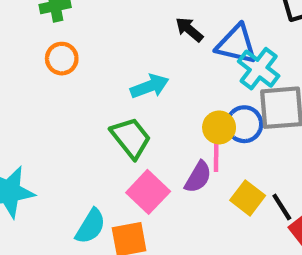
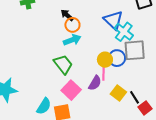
black arrow: (189, 30) -> (67, 15), moved
blue triangle: (236, 44) -> (113, 20), turned 30
orange circle: (62, 59) -> (72, 25), moved

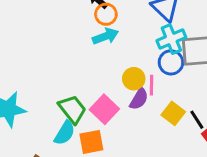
cyan cross: (124, 32) -> (171, 39), moved, turned 30
yellow circle: (105, 60) -> (134, 79), moved
green trapezoid: (63, 64) -> (72, 109), moved

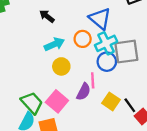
orange circle: (106, 14) -> (83, 39), moved
yellow circle: (134, 79) -> (61, 66), moved

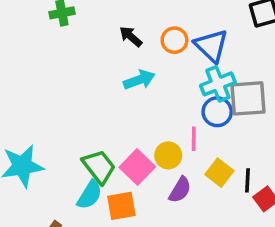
orange circle: (83, 39) -> (174, 40), moved
yellow circle: (61, 66) -> (168, 155), moved
purple semicircle: (84, 92) -> (180, 190), moved
black line: (130, 105) -> (248, 180), turned 35

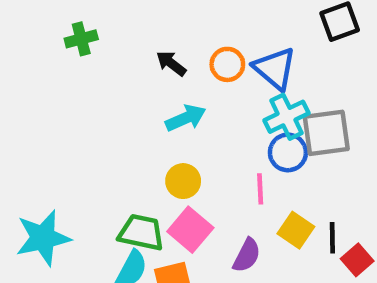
yellow circle: (168, 155) -> (183, 181), moved
green trapezoid: (99, 167) -> (141, 232), turned -36

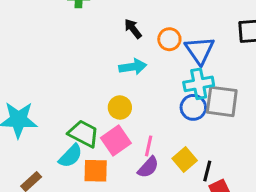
pink line: (260, 189) -> (149, 146), moved

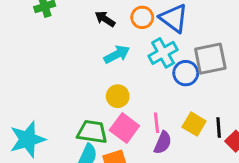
cyan cross: (199, 84) -> (163, 53), moved

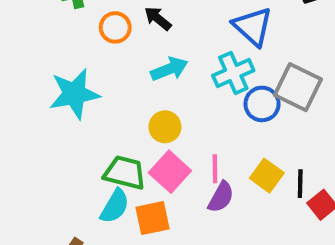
orange circle: (142, 17) -> (115, 27), moved
gray square: (210, 59) -> (298, 87), turned 32
cyan star: (28, 139) -> (74, 94), moved

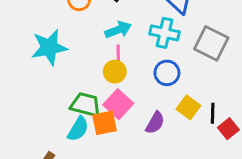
cyan cross: (233, 73) -> (164, 33), turned 36
blue circle: (262, 104) -> (167, 73), moved
pink line: (215, 169) -> (118, 55), moved
orange square: (153, 218) -> (105, 123), moved

